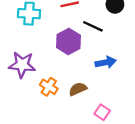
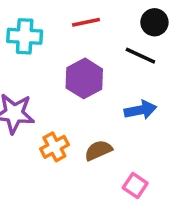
black line: (93, 26) -> (140, 56), moved
orange cross: (49, 87) -> (54, 147), turned 30

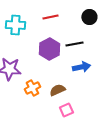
black line: (140, 56) -> (74, 44), moved, turned -36
pink square: (135, 185) -> (66, 110), moved, turned 32

